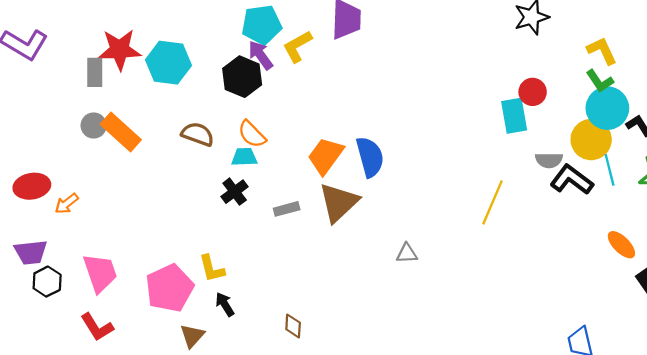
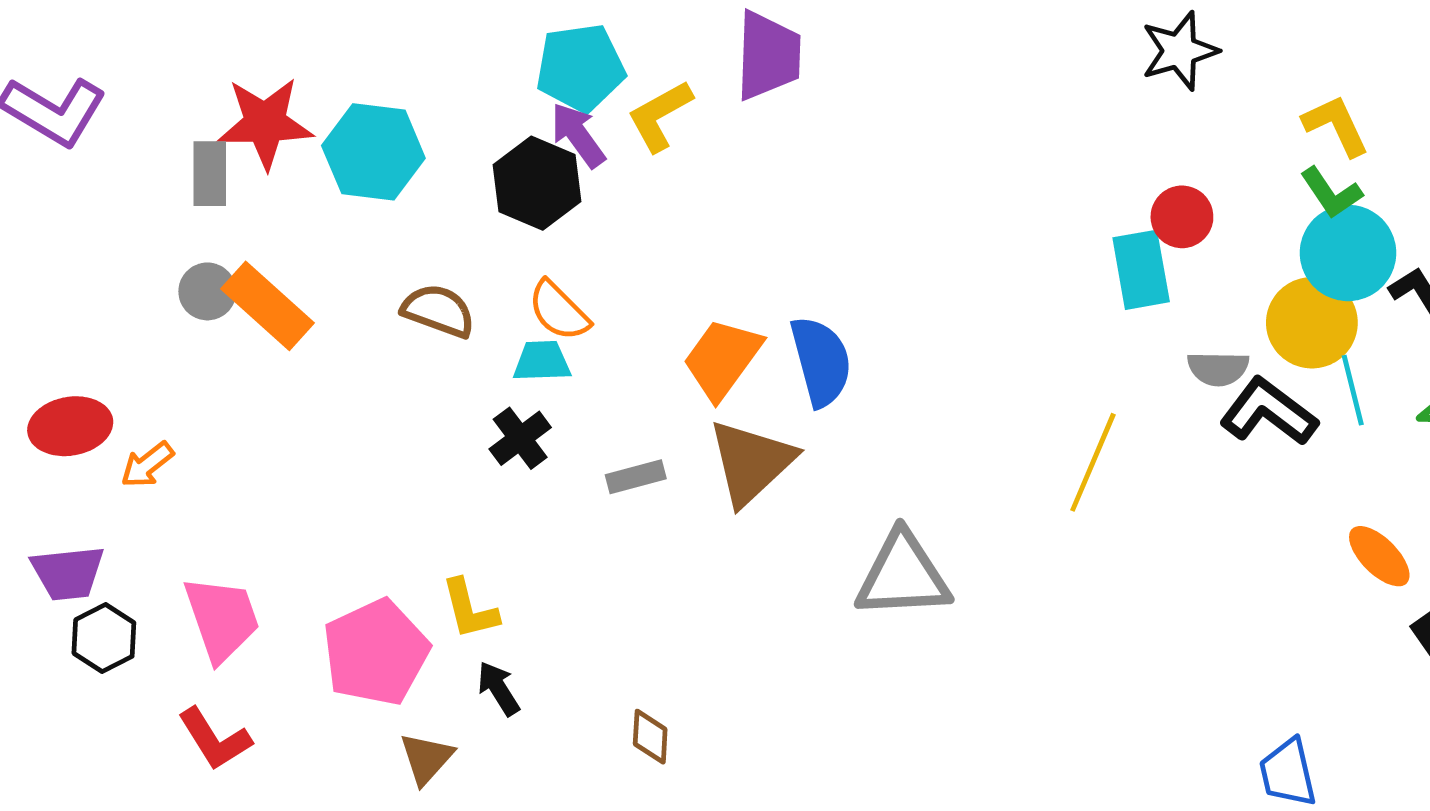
gray triangle: (407, 253) -> (903, 575), size x2.0

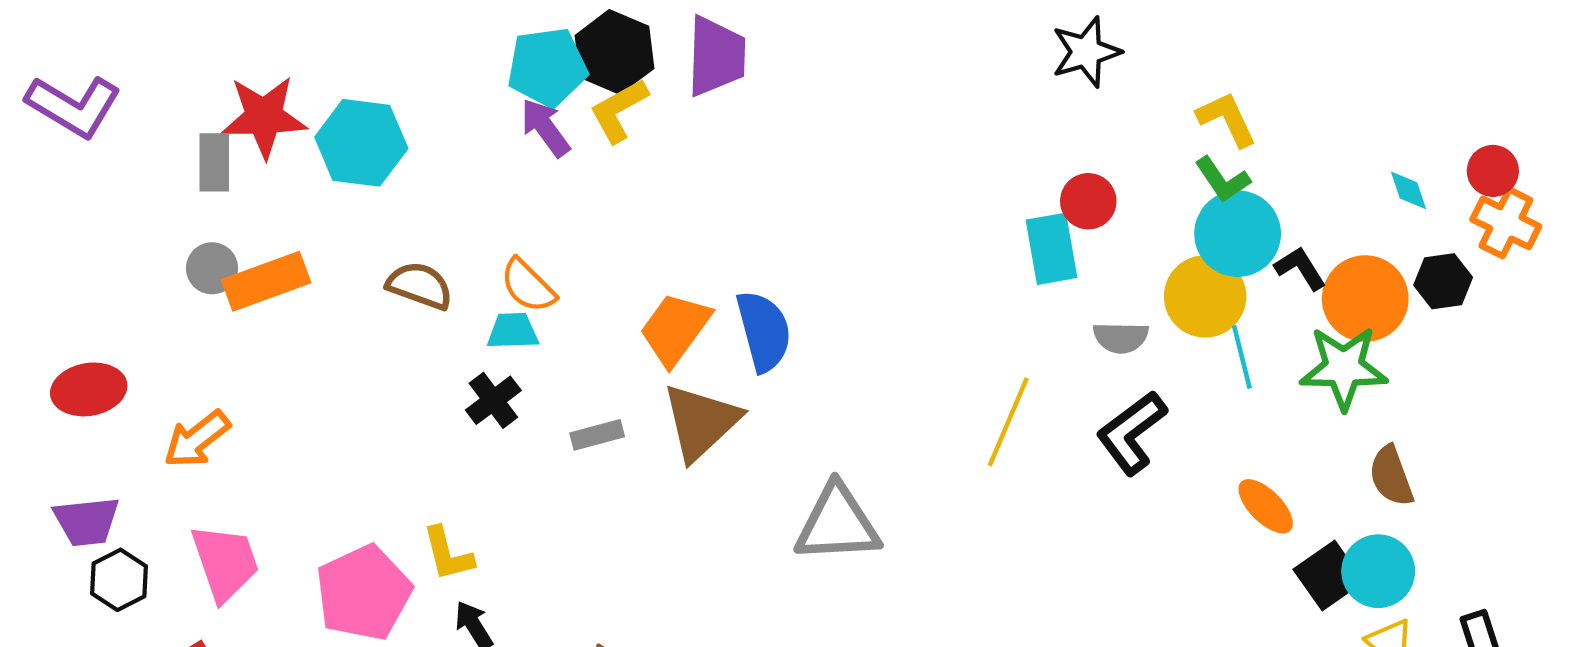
black hexagon: (537, 183) -> (614, 52), moved
orange rectangle: (268, 306) -> (266, 281), turned -62
black L-shape: (1269, 412) -> (1132, 433), moved, turned -74
orange arrow: (147, 465) -> (197, 439), moved, size x1.4

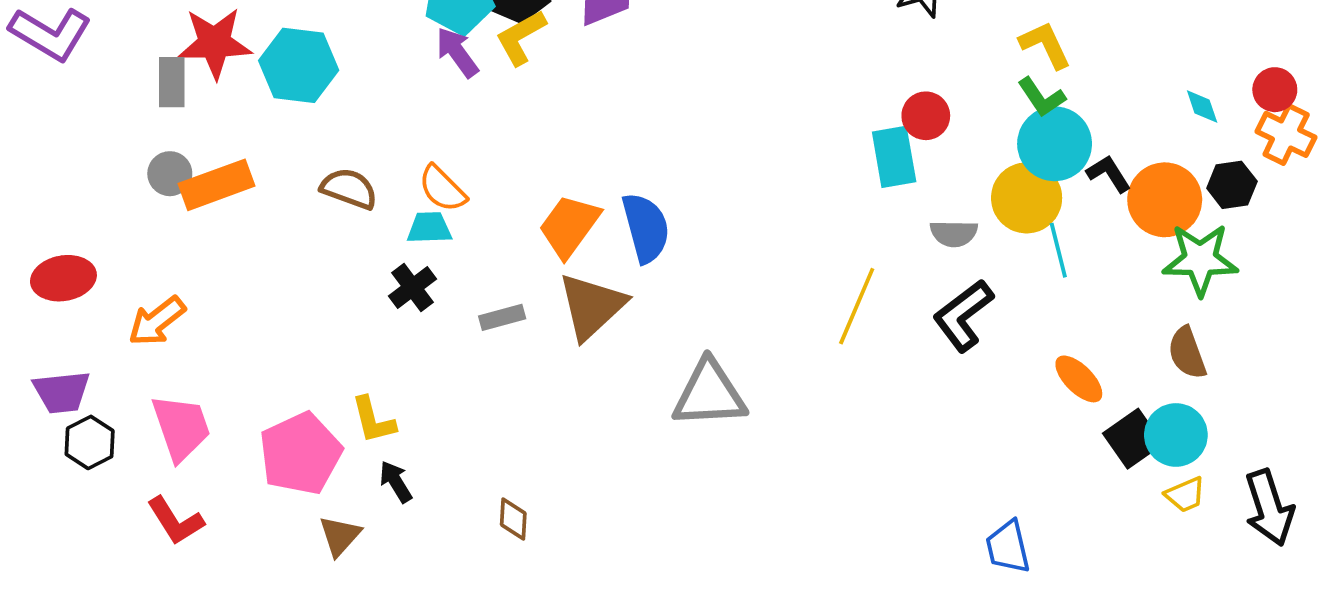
green star: (1344, 368) -> (1200, 260), moved

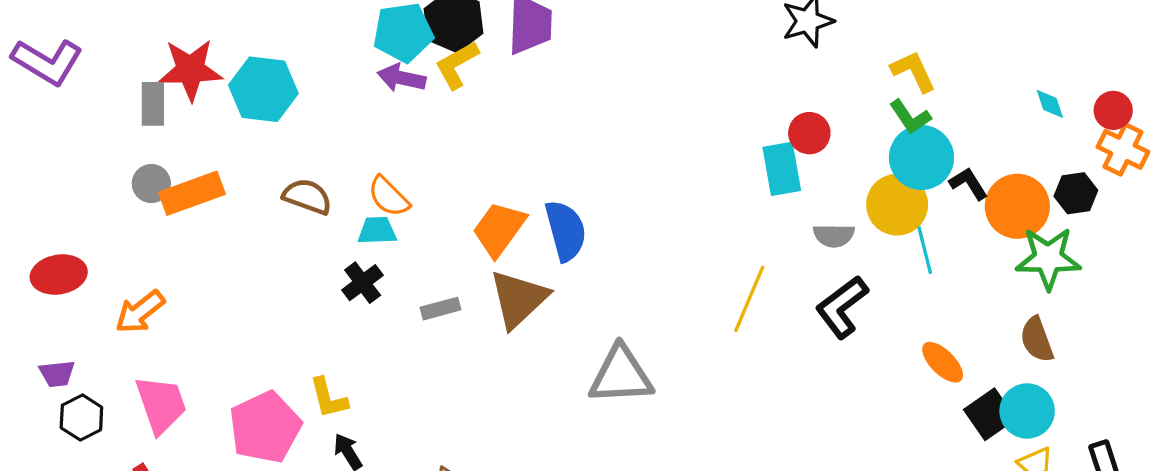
purple arrow: (457, 52) -> (402, 78), turned -42
cyan diamond: (1202, 106) -> (1050, 104), moved
purple trapezoid: (62, 392) -> (57, 374), size x0.7

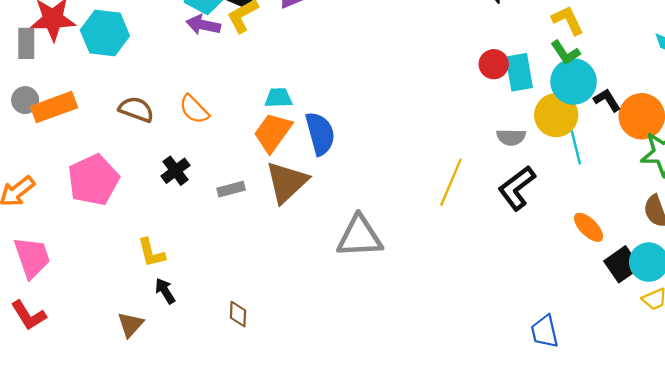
cyan rectangle: (782, 169) -> (519, 72), moved
cyan trapezoid: (377, 231) -> (278, 98), moved
pink pentagon: (265, 427) -> (93, 180), moved

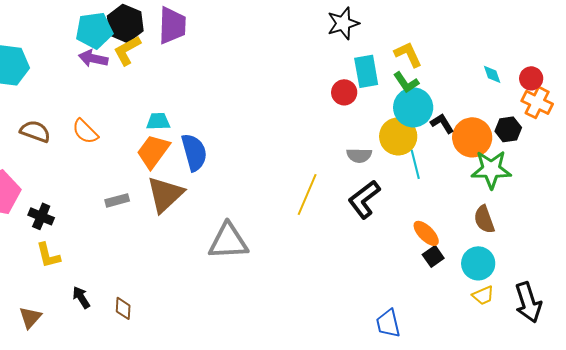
cyan rectangle: (519, 72) -> (366, 71), moved
black cross: (176, 171) -> (41, 216), moved, turned -30
black square: (622, 264) -> (433, 256), moved, size x0.7
black arrow: (165, 291) -> (81, 297), moved

